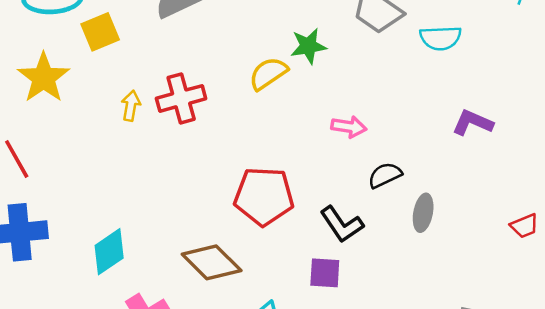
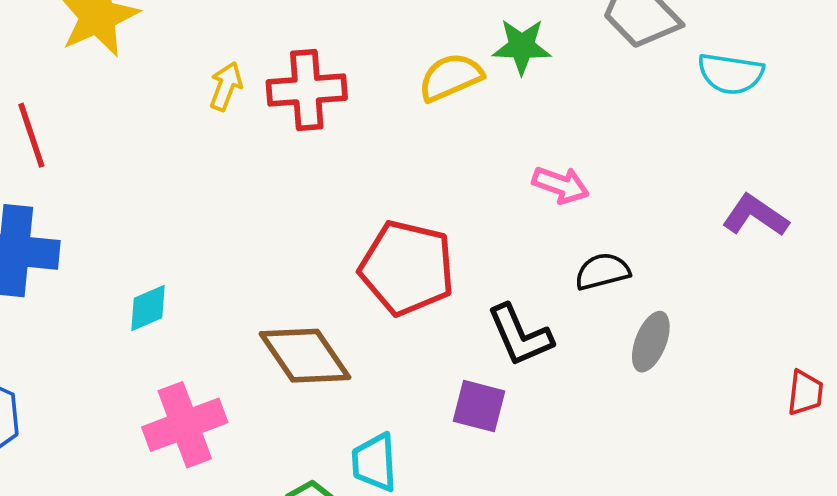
red trapezoid: (524, 226) -> (805, 393), turned -72
cyan diamond: (109, 252) -> (148, 308), size x0.7

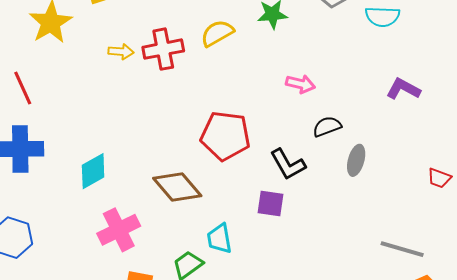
yellow semicircle: (451, 77) -> (217, 33), moved
yellow arrow: (226, 86) -> (121, 52), turned 80
cyan diamond: (148, 308) -> (93, 171), size x1.4
red trapezoid: (805, 393) -> (439, 178), turned 110

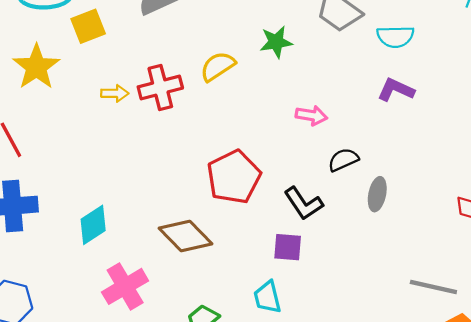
purple L-shape: (403, 89) -> (396, 90), moved
red pentagon: (225, 136) -> (234, 177), turned -30
cyan trapezoid: (219, 239) -> (267, 297), moved

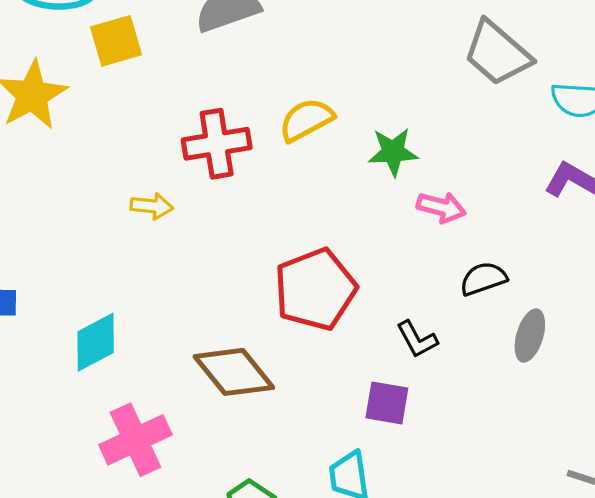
green star: (276, 42) -> (393, 152), moved
yellow arrow: (115, 93) -> (152, 206), moved
black L-shape: (304, 203) -> (417, 339), size x0.7

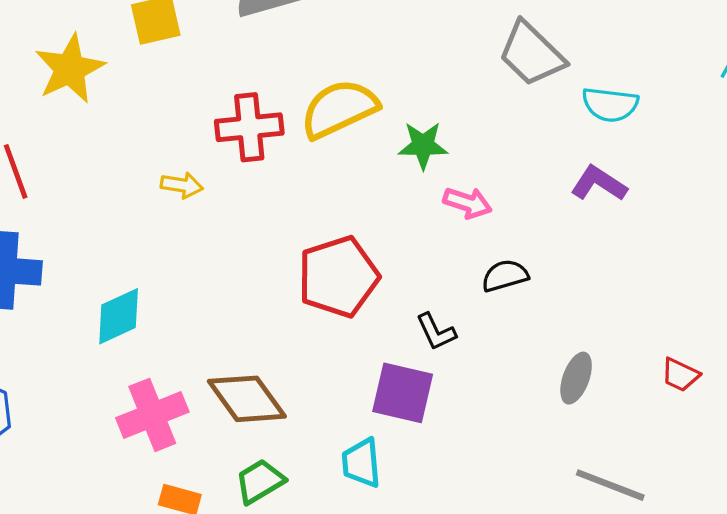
yellow semicircle: (306, 120) -> (339, 109), size x1.4
gray ellipse: (530, 336) -> (576, 378), moved
brown diamond: (234, 372) -> (247, 399), moved
purple square: (387, 403) -> (403, 393), size x1.4

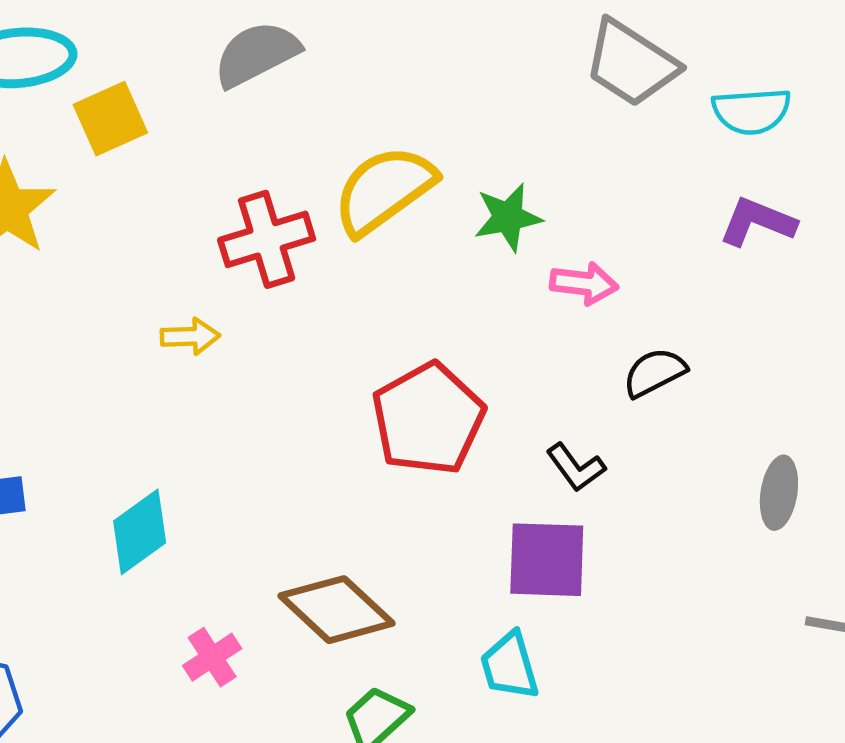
pink cross: (152, 415) -> (212, 657), size x0.6

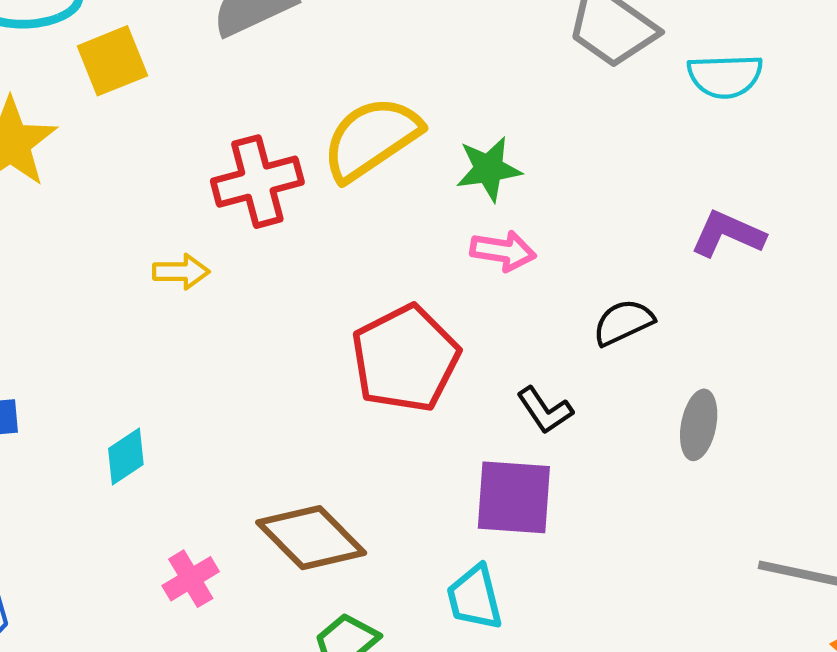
purple L-shape: (757, 222) -> (728, 234), moved
pink arrow: (584, 283) -> (503, 251), moved
gray ellipse: (779, 493) -> (699, 425), moved
cyan diamond: (140, 532) -> (126, 457), size x0.7

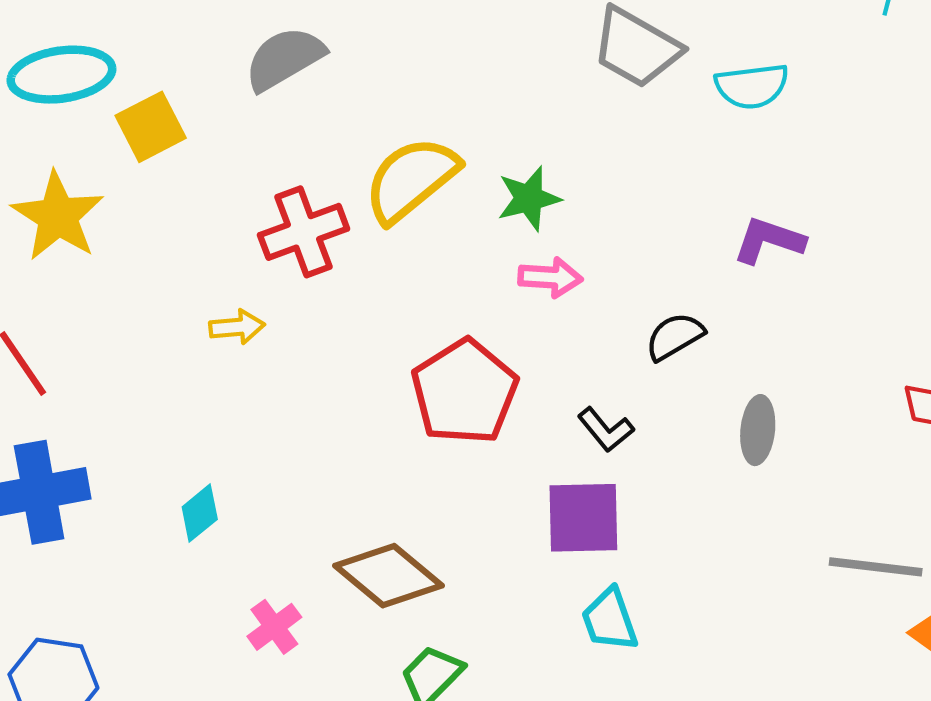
cyan trapezoid: (474, 598) -> (610, 620), moved

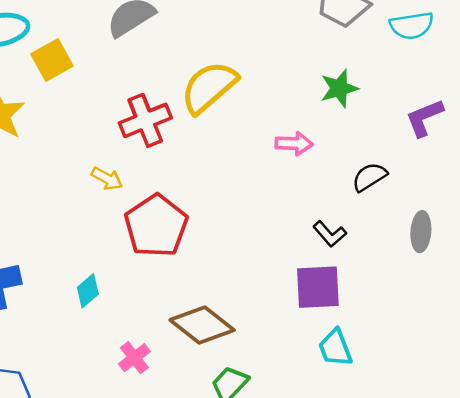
green star: (529, 198) -> (339, 88), moved
purple L-shape: (769, 240) -> (424, 118), turned -39
yellow arrow: (237, 327) -> (107, 179), turned 36
red pentagon: (465, 392) -> (156, 226), moved

